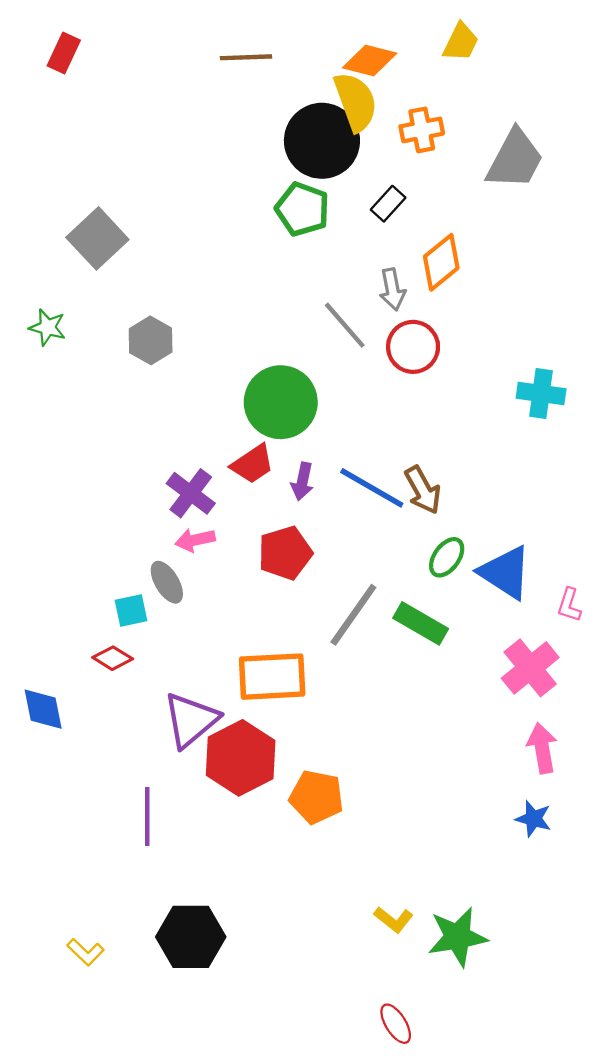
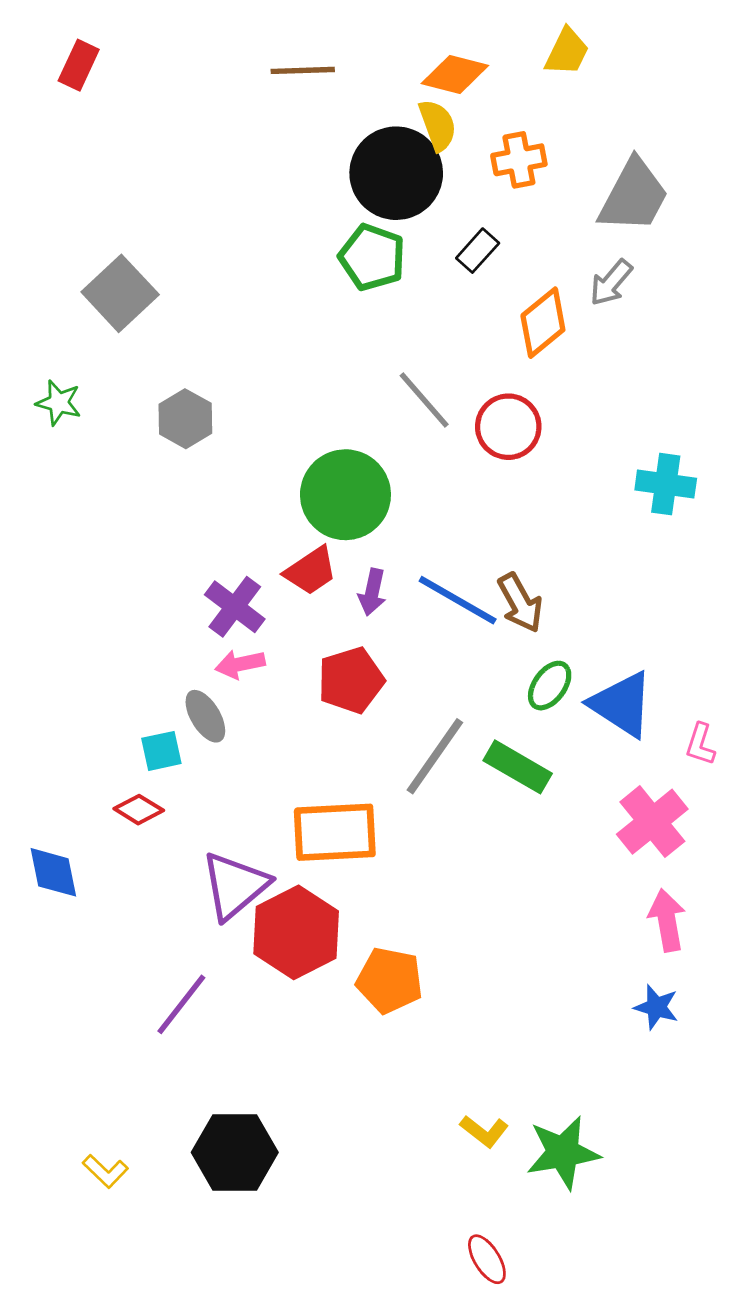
yellow semicircle: (356, 102) -> (438, 125), size x0.7
gray arrow: (392, 289) -> (611, 283), moved, turned 51
purple line: (147, 817) -> (181, 1004), turned 38

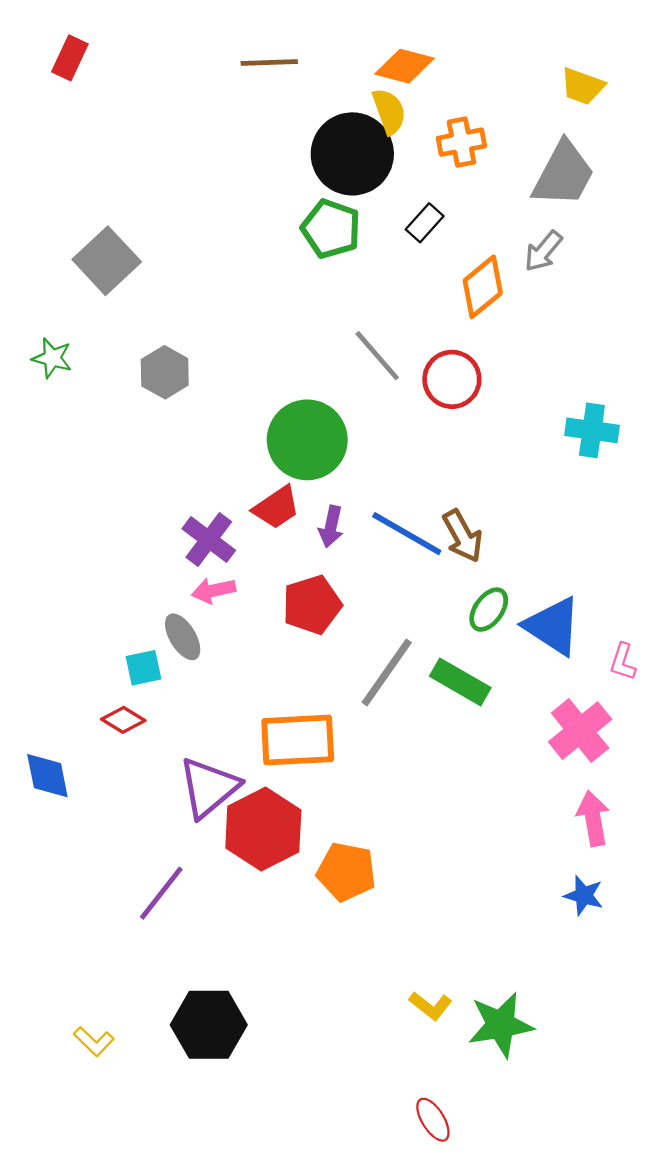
yellow trapezoid: (567, 52) -> (582, 86), moved, turned 84

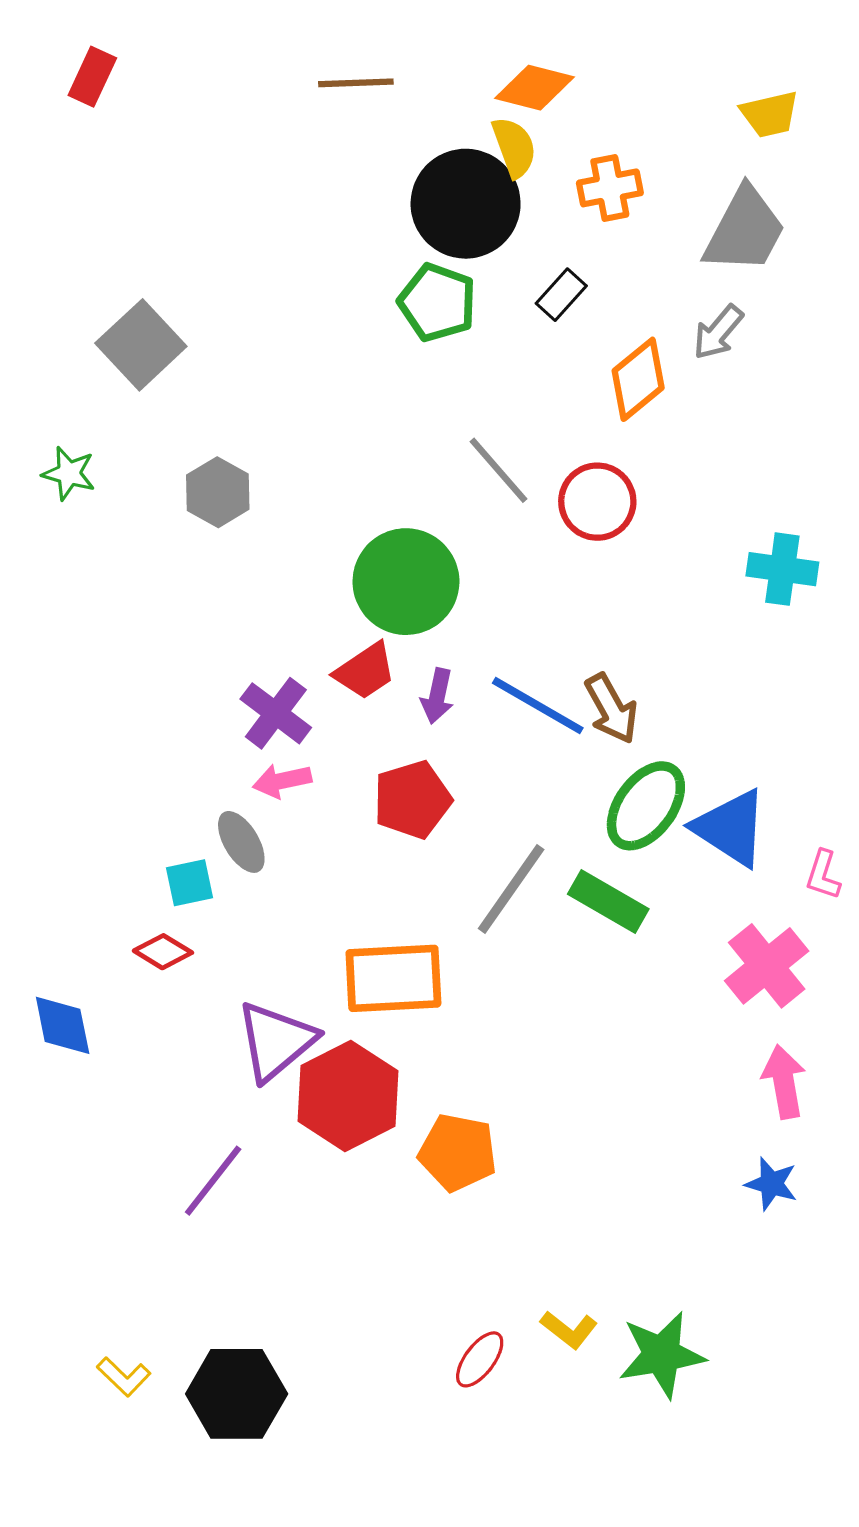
yellow trapezoid: (582, 86) -> (770, 114), turned -33
green ellipse: (489, 610) -> (646, 806), size x1.5
black hexagon: (209, 1025) -> (237, 1394), moved
red ellipse: (433, 1120) -> (480, 1359), moved, turned 69

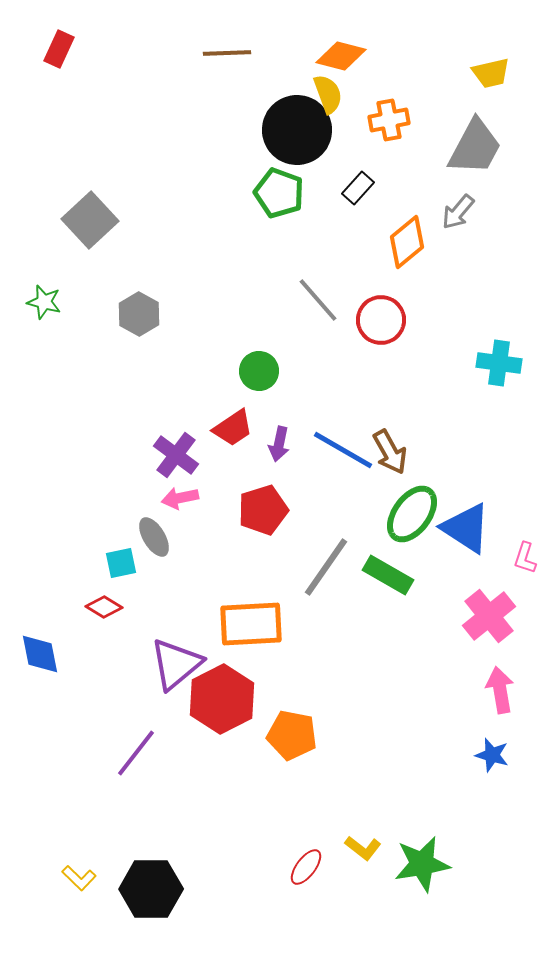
green circle: (406, 582) -> (259, 371), size x0.6

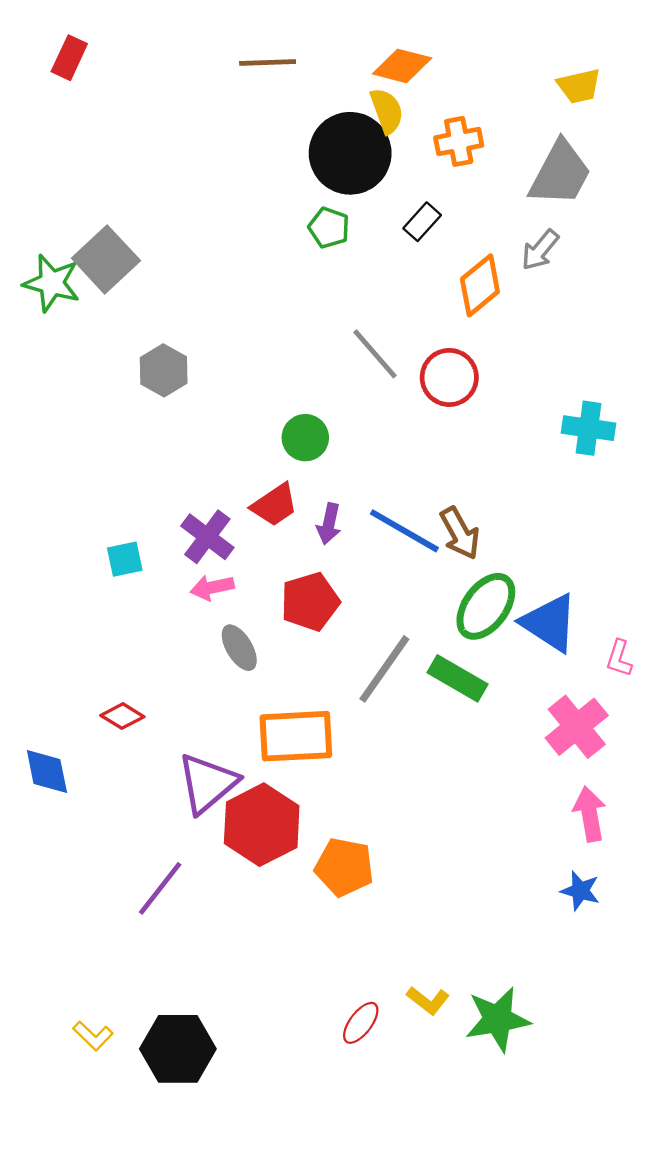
green pentagon: (279, 193) -> (329, 228), size x0.7
green star: (44, 302) -> (52, 283), moved, size x1.4
gray ellipse: (154, 537) -> (239, 648), moved
cyan square: (121, 563) -> (125, 559), moved

